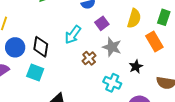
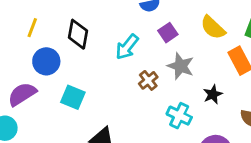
yellow semicircle: (134, 18) -> (213, 28), turned 114
black diamond: (41, 47) -> (78, 34), moved

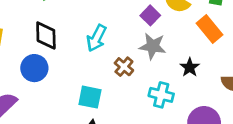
purple square: (168, 33) -> (150, 15), moved
blue circle: (46, 61) -> (34, 68), moved
cyan square: (73, 97) -> (90, 97), moved

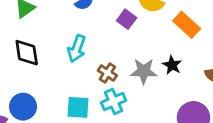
gray star: (153, 46) -> (144, 71), moved
blue circle: (34, 68) -> (23, 107), moved
cyan cross: (161, 95) -> (114, 102), moved, turned -30

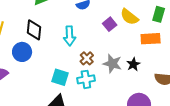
orange rectangle: (187, 25) -> (151, 39), turned -60
cyan arrow: (77, 49) -> (70, 36), turned -36
blue circle: (23, 107) -> (22, 52), moved

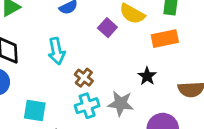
gray star: (112, 64) -> (121, 103), moved
cyan square: (60, 77) -> (35, 111), moved

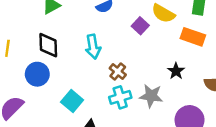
orange rectangle: (165, 39) -> (193, 37), turned 30
cyan square: (35, 111) -> (72, 101), turned 30

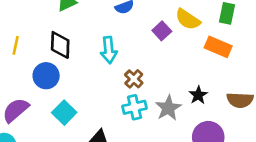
black star: (176, 71) -> (198, 95), moved
gray star: (151, 96) -> (168, 108), turned 30
cyan square: (72, 101) -> (64, 113), moved

